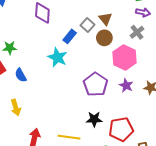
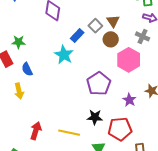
gray cross: (137, 32) -> (143, 36), turned -32
purple star: (126, 85) -> (129, 100), moved
yellow arrow: (16, 107) -> (19, 91), moved

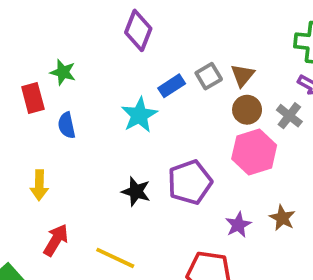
brown circle: (111, 39) -> (247, 110), moved
yellow arrow: (19, 91) -> (39, 185), moved
black star: (95, 117) -> (136, 191), moved

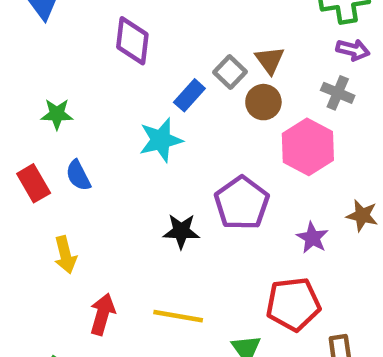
red rectangle: (33, 98) -> (34, 183), moved
brown circle: (247, 110) -> (263, 102), moved
cyan star: (139, 115) -> (161, 140), turned 30

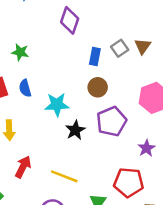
blue rectangle: (189, 95) -> (95, 57), turned -42
brown circle: (263, 102) -> (98, 87), moved
cyan star: (161, 140) -> (57, 105), moved
black star: (181, 231) -> (75, 130), turned 30

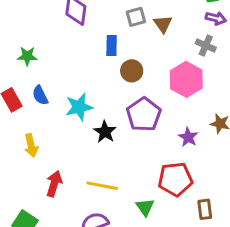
gray square: (120, 48) -> (136, 17), moved, turned 30
brown circle: (98, 87) -> (132, 71), moved

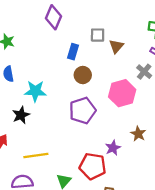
black star: (105, 132) -> (21, 115), moved
purple star: (188, 137) -> (113, 148), moved
yellow line: (102, 186) -> (36, 155), turned -35

